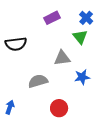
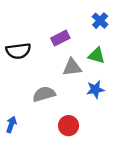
purple rectangle: (52, 18) -> (60, 38), moved
green triangle: (80, 37) -> (97, 56), moved, turned -35

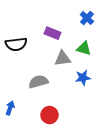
purple rectangle: (60, 38) -> (53, 33), turned 49
red circle: (69, 126) -> (49, 115), moved

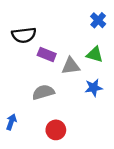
purple rectangle: (53, 33) -> (47, 54), moved
black semicircle: (16, 44) -> (24, 35), moved

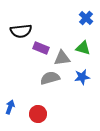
gray semicircle: (43, 92) -> (50, 78), moved
red circle: (56, 130) -> (38, 114), moved

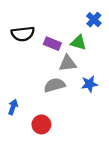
purple rectangle: (41, 48) -> (52, 44), moved
green triangle: (83, 48) -> (79, 43), moved
blue arrow: (10, 107) -> (13, 107), moved

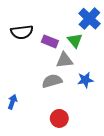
blue cross: (94, 20) -> (89, 19), size x1.5
green triangle: (79, 43) -> (75, 40), turned 35
red circle: (41, 124) -> (59, 118), moved

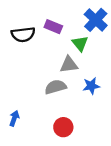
purple rectangle: (50, 41) -> (53, 27), moved
blue arrow: (12, 102) -> (14, 118), moved

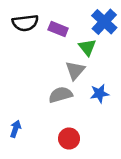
black semicircle: (23, 34) -> (25, 23), moved
gray triangle: (69, 65) -> (75, 70), turned -42

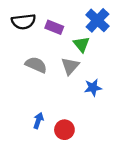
gray semicircle: (60, 95) -> (36, 65), moved, turned 40
blue arrow: (15, 129) -> (38, 121), moved

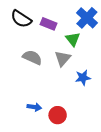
black semicircle: (24, 22) -> (21, 19), turned 40
blue arrow: (38, 121) -> (34, 107), turned 80

